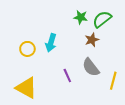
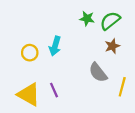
brown star: (92, 40) -> (112, 46), moved
purple line: (67, 76) -> (54, 90), moved

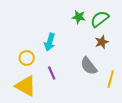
yellow circle: (30, 53) -> (27, 58), moved
purple line: (54, 90) -> (52, 73), moved

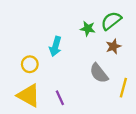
green star: (79, 17) -> (88, 29), moved
purple line: (52, 73) -> (60, 98), moved

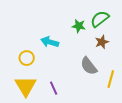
cyan arrow: (55, 46) -> (50, 42), turned 90
yellow triangle: (29, 95) -> (26, 86), turned 30

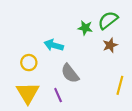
gray semicircle: (89, 66) -> (70, 73), moved

